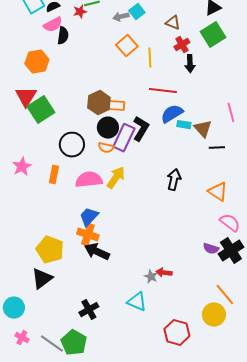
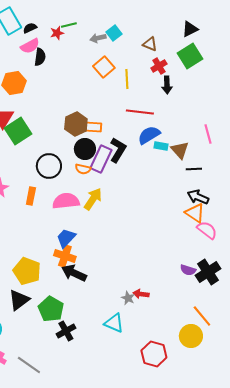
black arrow: (174, 180) -> (198, 197), moved, turned -80
pink semicircle: (230, 223) -> (207, 230), moved
green pentagon: (74, 343) -> (51, 309), moved

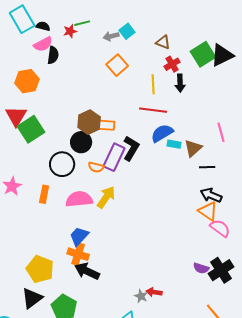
black semicircle: (30, 28) -> (43, 26), turned 40
black triangle: (190, 29) -> (222, 55), moved, size x1.4
yellow line: (127, 79) -> (153, 84), moved
black circle: (85, 149) -> (81, 142), moved
brown triangle: (180, 150) -> (193, 148), turned 30

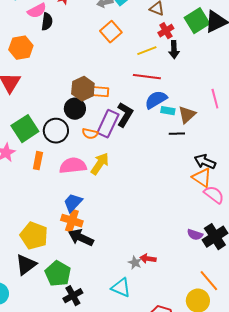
yellow line: (153, 84) -> (147, 51), turned 72
green square: (31, 129) -> (25, 129), moved
black line: (207, 167) -> (177, 134), moved

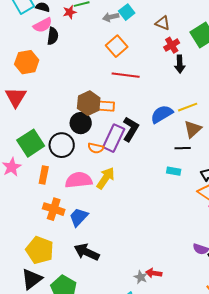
yellow line: (147, 51) -> (188, 107), moved
red line: (147, 77) -> (126, 75), moved
cyan rectangle: (168, 111) -> (174, 171), moved
orange cross: (72, 221) -> (54, 209), moved

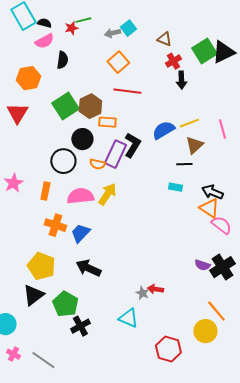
black semicircle: (53, 36) -> (62, 60), moved
brown hexagon: (89, 103) -> (90, 106), moved
green square: (31, 143) -> (65, 106), moved

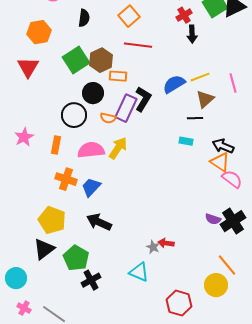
black semicircle: (62, 60) -> (84, 18), moved

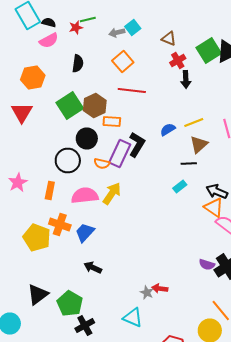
blue semicircle: (174, 84) -> (168, 130), size x0.7
cyan rectangle: (186, 141) -> (180, 186), turned -48
yellow pentagon: (52, 220) -> (37, 238), moved
black arrow: (99, 222) -> (93, 268), size x0.7

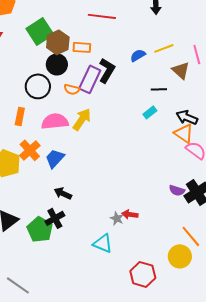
brown hexagon: (95, 106) -> (58, 42), moved
brown triangle: (199, 144) -> (181, 70), moved, turned -36
orange cross: (60, 224) -> (30, 150), turned 30
black cross: (85, 326) -> (55, 218), moved

